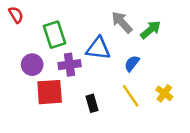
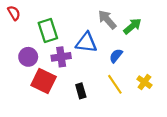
red square: (50, 92) -> (44, 81), turned 30

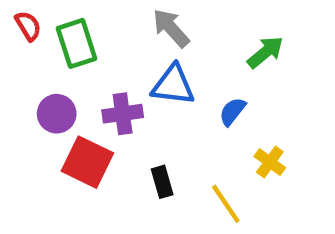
gray arrow: (107, 20) -> (171, 28), moved
green rectangle: (48, 31) -> (76, 43), moved
yellow cross: (144, 82) -> (270, 162), moved
yellow line: (115, 84) -> (226, 204), moved

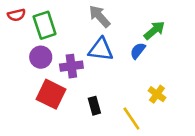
red semicircle: (28, 26) -> (16, 15), turned 108
blue semicircle: (232, 112) -> (138, 51), moved
purple circle: (57, 114) -> (41, 57), moved

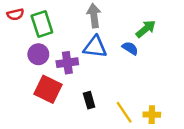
gray arrow: (99, 16) -> (94, 16), turned 35
blue semicircle: (138, 51) -> (130, 48), turned 84
yellow cross: (157, 94) -> (152, 115), moved, turned -35

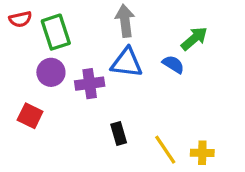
red square: (48, 89) -> (30, 116), moved, size x0.7

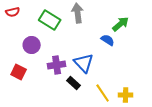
green rectangle: (56, 32) -> (50, 20), moved, turned -40
blue triangle: (127, 63) -> (84, 63), moved, turned 40
purple cross: (90, 84) -> (57, 65), moved
black rectangle: (119, 133) -> (74, 83), turned -32

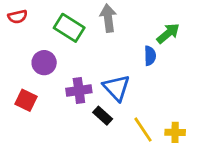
blue semicircle: (108, 40) -> (150, 56), turned 56

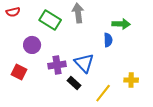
green arrow: (168, 33) -> (121, 24), turned 42
yellow line: (143, 130) -> (103, 93), turned 72
yellow cross: (175, 132) -> (131, 80), moved

